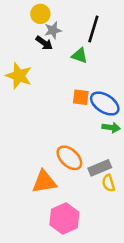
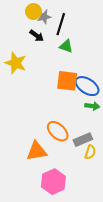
black line: (93, 29) -> (61, 24), moved
gray star: (53, 30) -> (44, 17), moved
orange square: (81, 97) -> (67, 81), size x1.5
yellow semicircle: (109, 183) -> (90, 152), turned -144

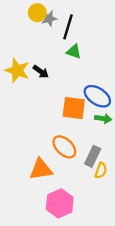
black arrow: (37, 36) -> (41, 72), moved
orange square: (67, 81) -> (74, 108), moved
gray rectangle: (83, 140) -> (93, 156), turned -42

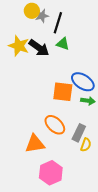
yellow star: (17, 70) -> (19, 46), moved
black arrow: (41, 72) -> (39, 48), moved, size x1.5

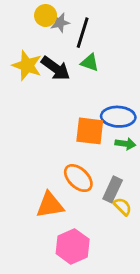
blue ellipse: (83, 82) -> (118, 117), turned -30
yellow semicircle: (86, 145) -> (123, 207), turned -64

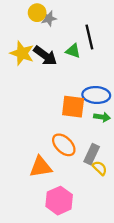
black line: (83, 33) -> (89, 37), moved, turned -30

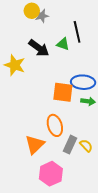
yellow star: (22, 53) -> (15, 65), moved
orange ellipse: (64, 145) -> (55, 125), turned 30
gray rectangle: (92, 154) -> (70, 145), moved
orange triangle: (41, 167) -> (35, 145), turned -35

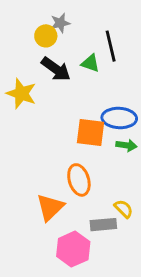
yellow circle: (32, 11) -> (46, 36), moved
gray rectangle: (70, 145) -> (103, 225), moved, turned 60

